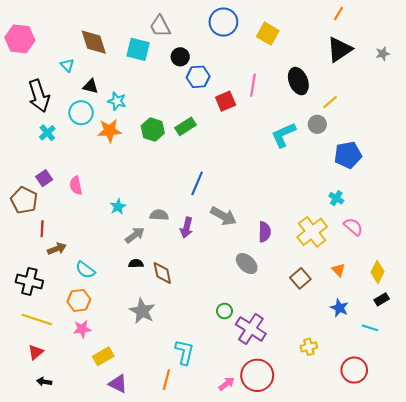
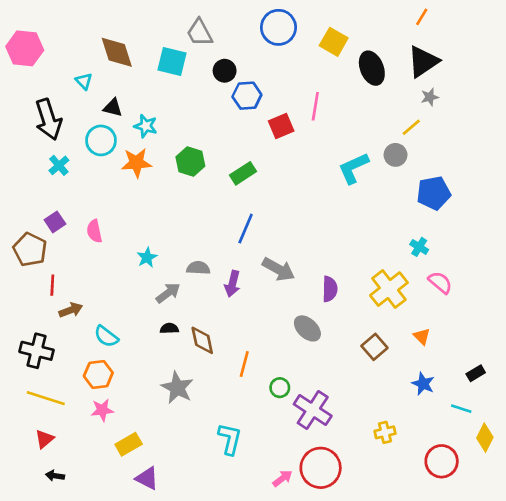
gray star: (383, 54) -> (430, 97), moved
black ellipse: (298, 81) -> (372, 68), moved
green rectangle: (185, 126) -> (243, 173), moved
yellow diamond: (377, 272) -> (485, 438), moved
orange line: (166, 380) -> (244, 364), moved

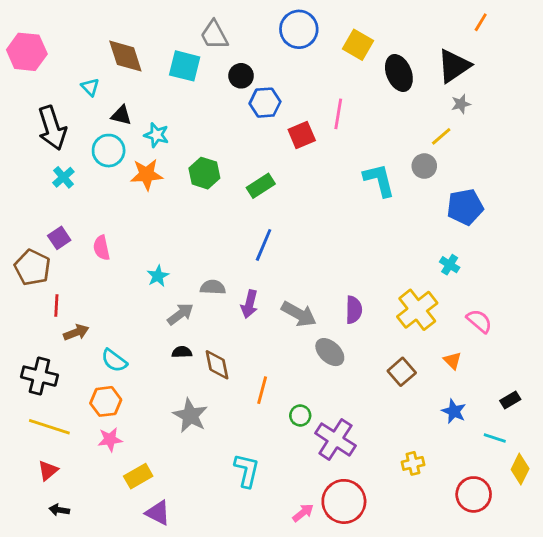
orange line: (422, 17) -> (481, 22), moved
cyan L-shape: (353, 168) -> (379, 180), turned 100
gray arrow: (278, 269) -> (299, 314), moved
pink semicircle: (440, 282) -> (479, 321), moved

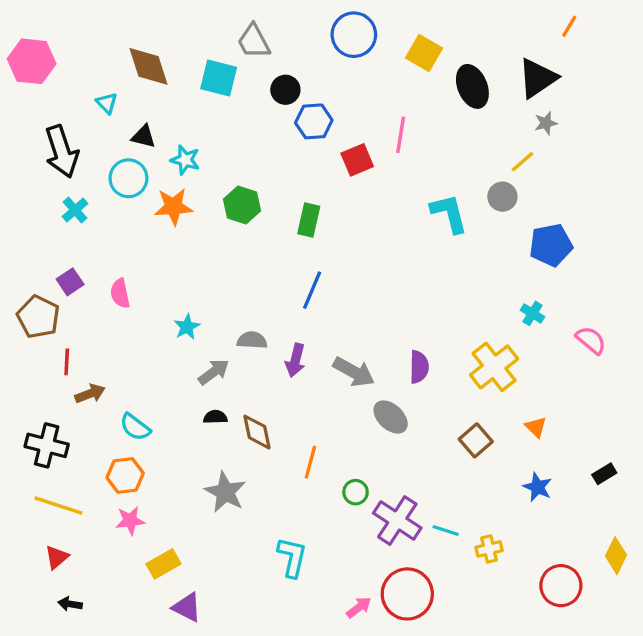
green rectangle: (261, 186) -> (309, 220), turned -44
pink semicircle: (479, 321) -> (591, 340), moved
cyan line: (495, 438) -> (446, 531), moved

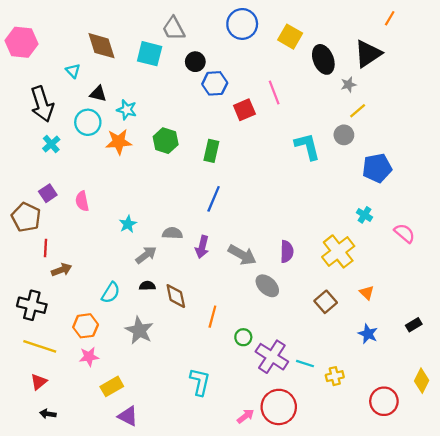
gray star: (546, 123) -> (348, 85), moved
pink line: (401, 135) -> (274, 93), turned -30
cyan semicircle: (135, 427) -> (111, 293), moved, turned -95
gray star: (225, 492) -> (139, 330), moved

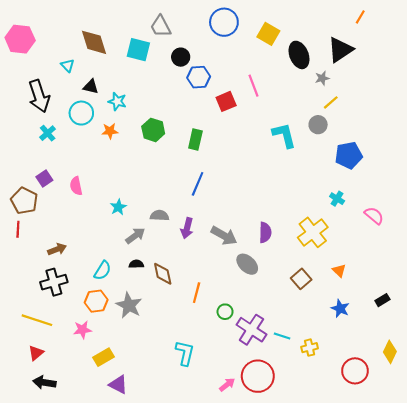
orange star: (119, 142) -> (110, 131), size x0.7
red line: (46, 248) -> (18, 229), moved
black cross: (32, 305) -> (54, 282), moved, turned -30
orange hexagon: (86, 326) -> (96, 301), moved
black arrow: (48, 414) -> (44, 382), size x1.5

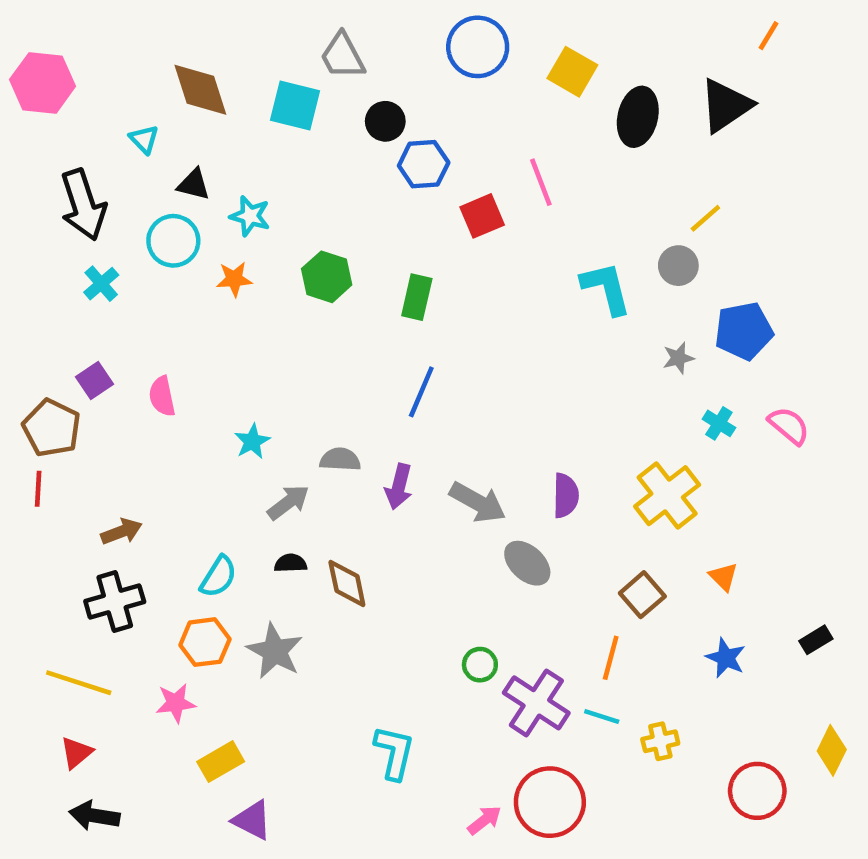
black ellipse: (299, 55) -> (638, 117), turned 35
gray star: (322, 78) -> (678, 358), moved
pink semicircle: (374, 216) -> (789, 426), moved
orange line: (197, 293) -> (611, 658), moved

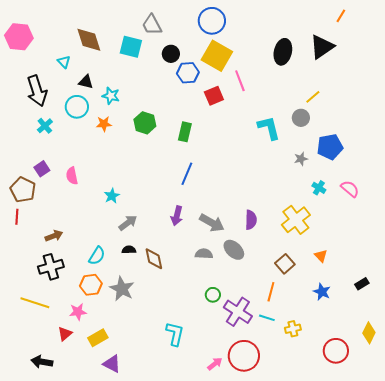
yellow square: (572, 72) -> (217, 56), moved, size x1.4
gray semicircle: (340, 459) -> (204, 254), moved
red triangle: (76, 753) -> (65, 334), moved

